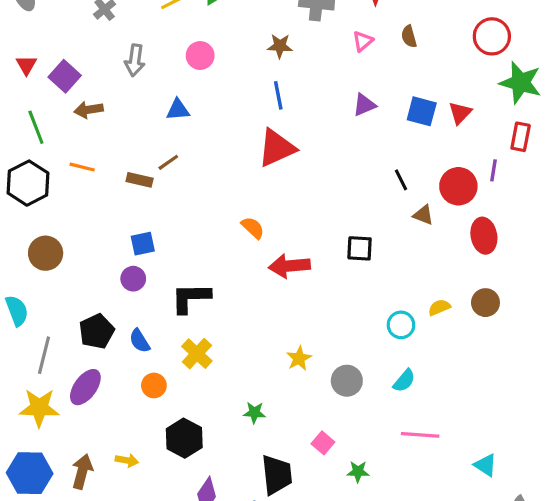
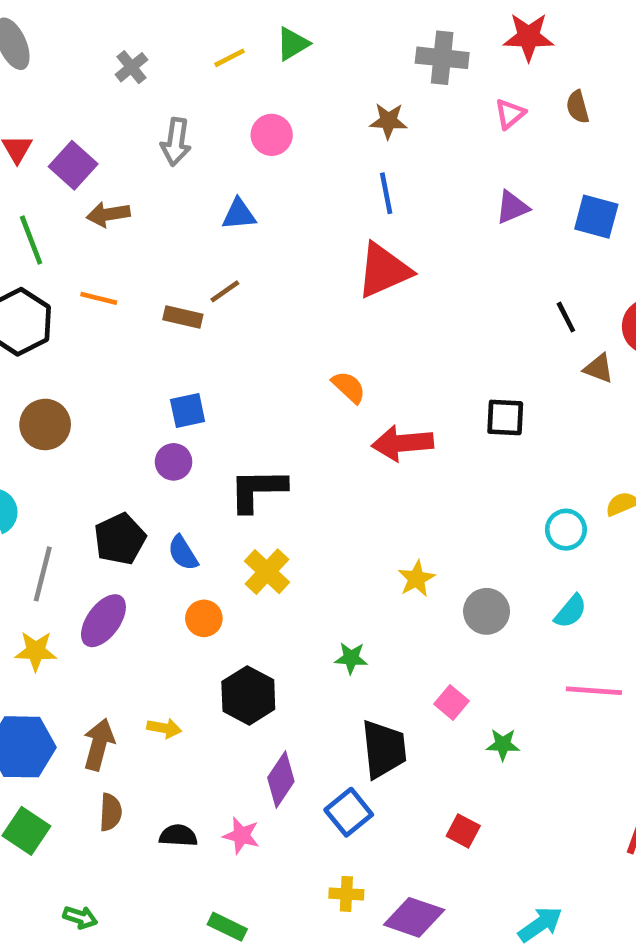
yellow star: (39, 408) -> (36, 651), size x0.7

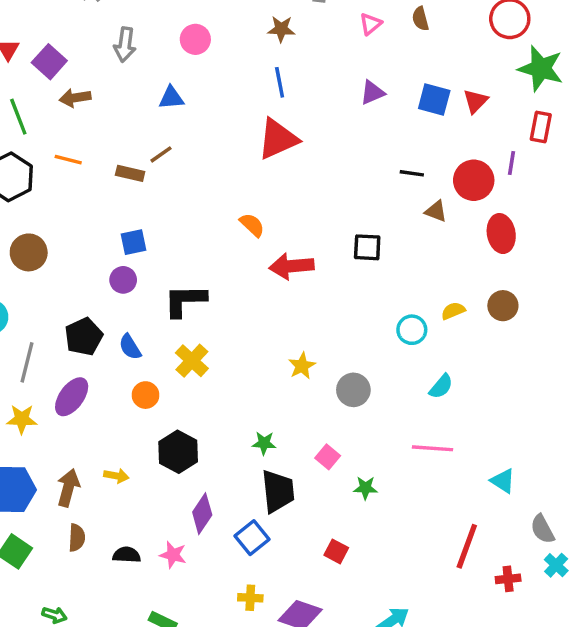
black line: (566, 317) -> (412, 173), turned -55
cyan semicircle: (571, 611) -> (441, 386), moved
green star: (351, 658) -> (264, 443), moved

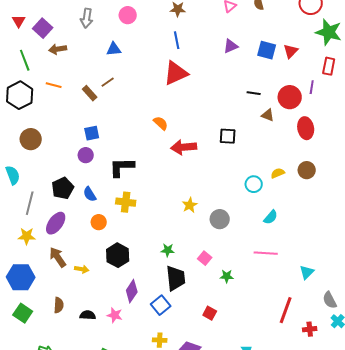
brown rectangle: (130, 173) -> (90, 93), turned 35
yellow cross: (192, 361) -> (126, 202), turned -36
cyan triangle: (503, 481) -> (307, 272), turned 42
brown arrow: (68, 488) -> (58, 257), moved, turned -50

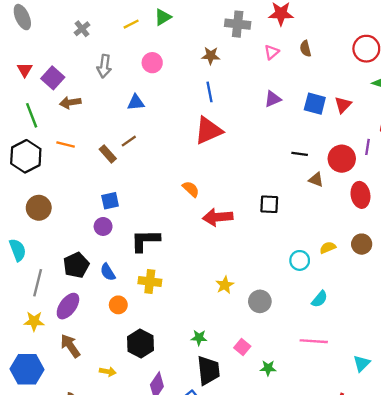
yellow arrow: (82, 269) -> (108, 372), moved

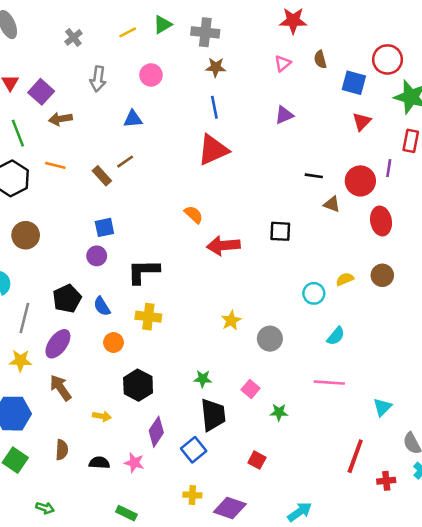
gray cross: (238, 24) -> (205, 32), moved
blue square: (315, 104) -> (354, 83), moved

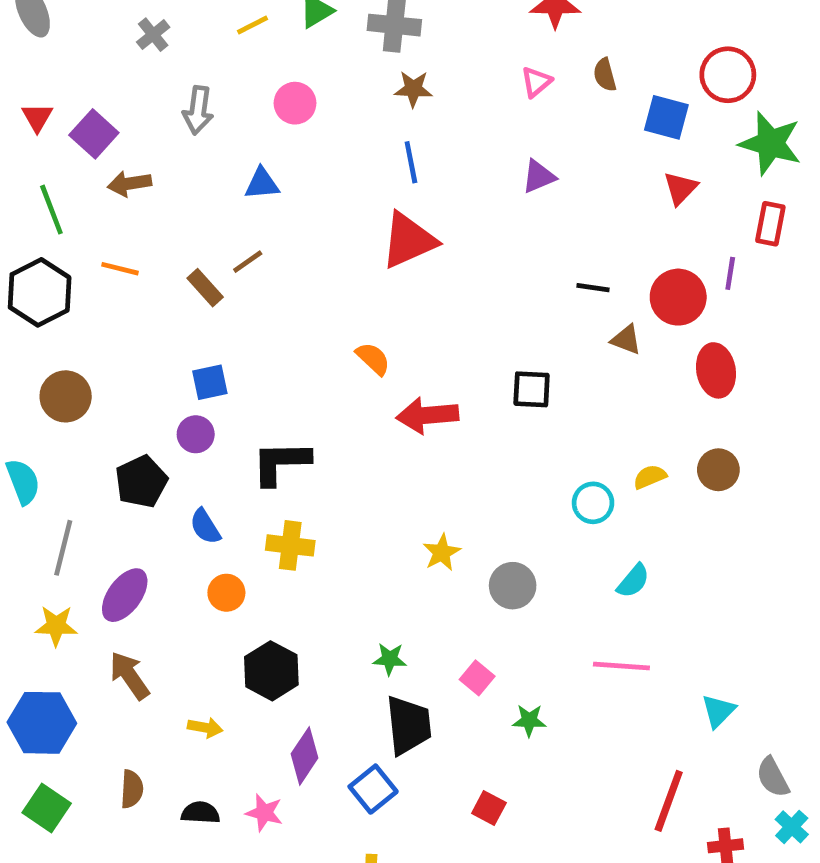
black pentagon: (67, 299) -> (141, 482), moved

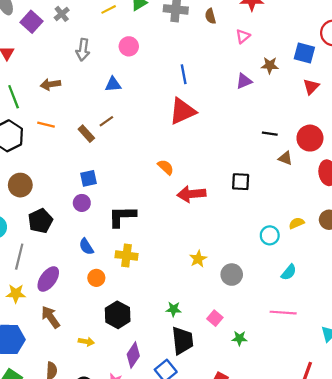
brown semicircle: (605, 75) -> (210, 16), moved
brown star: (413, 89) -> (270, 65), moved
purple square: (94, 134) -> (31, 22), moved
black pentagon: (141, 482) -> (40, 221), moved

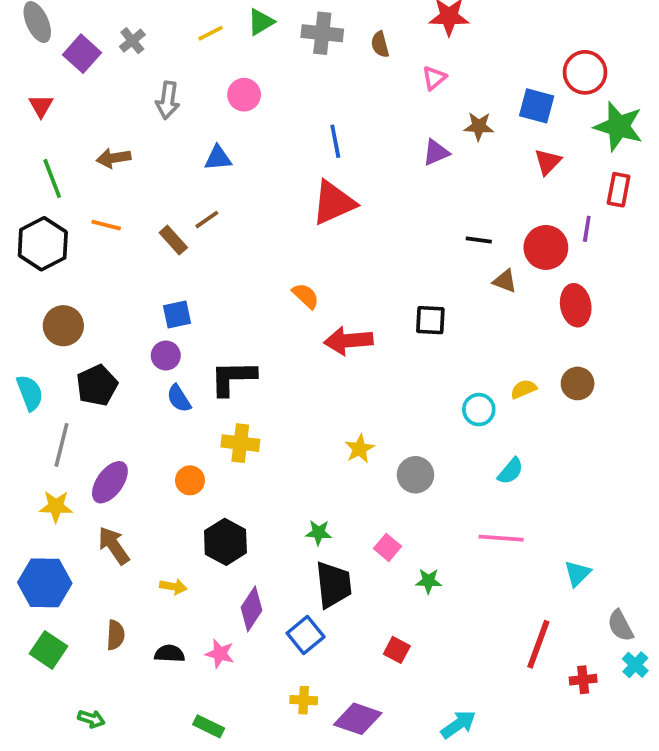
blue semicircle: (86, 247) -> (179, 398), moved

